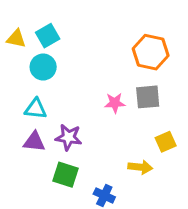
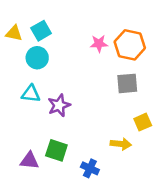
pink star: (115, 103) -> (99, 44), moved
purple star: (68, 137) -> (59, 105), moved, turned -30
purple triangle: (34, 142) -> (29, 161), moved

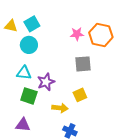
gray square: (127, 83) -> (83, 64), moved
yellow square: (143, 122) -> (80, 95), moved
yellow arrow: (121, 144) -> (60, 108), moved
green square: (56, 150) -> (29, 96), moved

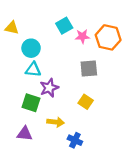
cyan square: (32, 24) -> (64, 26), moved
cyan triangle: (24, 73) -> (33, 70), moved
yellow square: (80, 95) -> (86, 102), turned -32
yellow arrow: (60, 108) -> (56, 122), moved

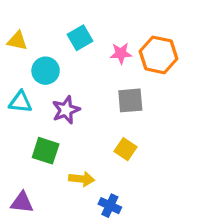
cyan square: (64, 26) -> (80, 38), moved
cyan triangle: (33, 70) -> (20, 102), moved
purple star: (49, 88) -> (66, 110), moved
purple triangle: (25, 134) -> (22, 202), moved

